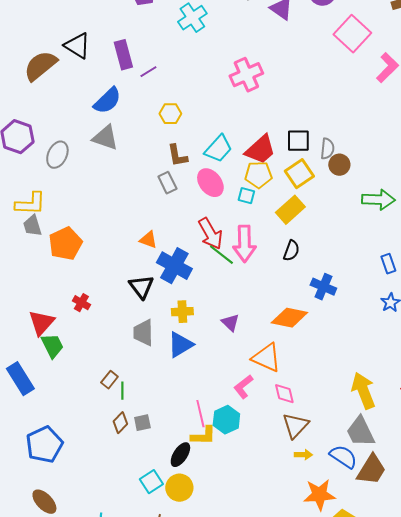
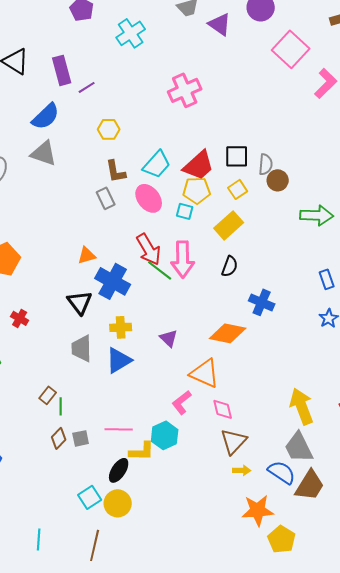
yellow square: (299, 174) -> (238, 189), size x0.7
orange triangle: (148, 240) -> (87, 255), turned -36
pink line: (200, 414) -> (119, 429), moved, turned -76

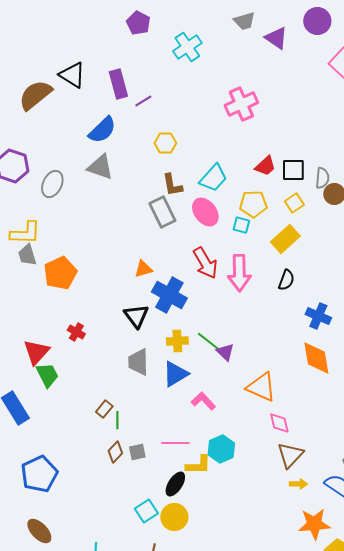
red trapezoid: (199, 165) -> (265, 166), moved, size x0.7
gray rectangle: (106, 198) -> (162, 212), size x1.4
green line: (160, 270) -> (209, 342), moved
orange diamond: (228, 333) -> (316, 358), moved, turned 69
pink L-shape: (182, 402) -> (203, 401), moved, turned 85

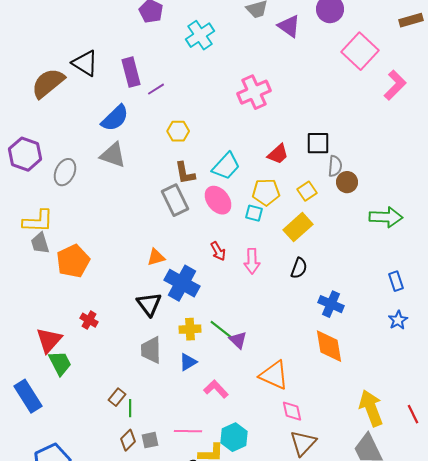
black square: (293, 170) -> (318, 143), moved
red arrow: (205, 263) -> (218, 251), size x0.6
pink arrow: (239, 273) -> (252, 261), size x0.7
blue triangle: (175, 374) -> (188, 362), size x0.7

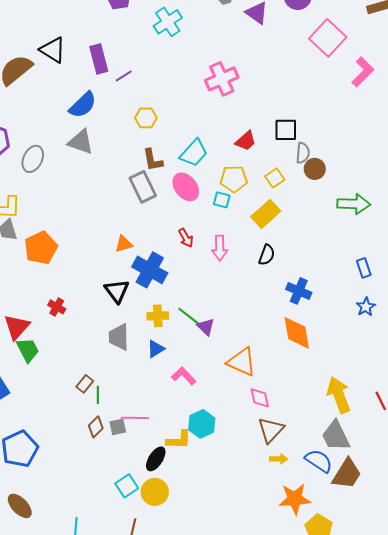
pink line: (188, 431) -> (135, 418), moved

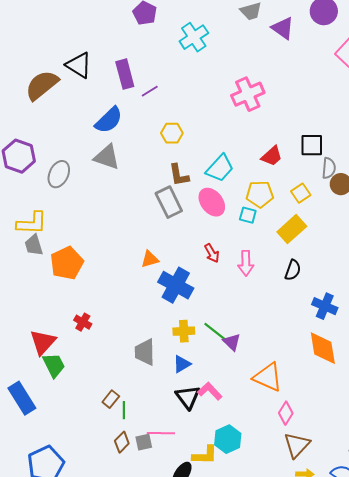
black triangle: (117, 291) -> (188, 397), moved
pink diamond: (260, 398) -> (286, 413), turned 45

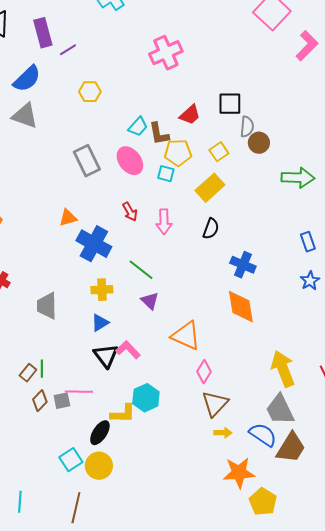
cyan trapezoid: (220, 168) -> (138, 127), size x0.7
brown L-shape: (179, 175) -> (159, 134), moved
green line: (216, 332) -> (141, 270), moved
gray trapezoid: (145, 352) -> (47, 306), moved
brown rectangle: (111, 399) -> (28, 373), moved

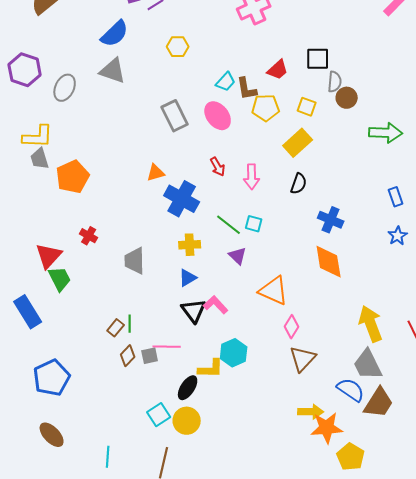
yellow square: (219, 152) -> (307, 107), turned -36
cyan square: (166, 174) -> (254, 224), moved
yellow arrow: (223, 433) -> (311, 412), moved, size x1.4

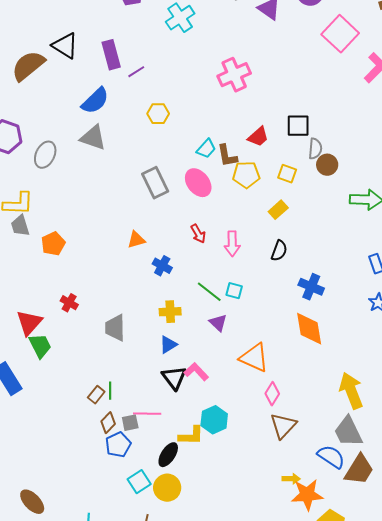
yellow rectangle: (298, 143) -> (278, 210), size x0.7
orange pentagon: (73, 177) -> (53, 244), size x0.7
blue cross: (182, 199) -> (162, 266), size x0.6
blue pentagon: (52, 378) -> (118, 445), moved, size x0.7
yellow arrow: (311, 412) -> (291, 479), size x0.7

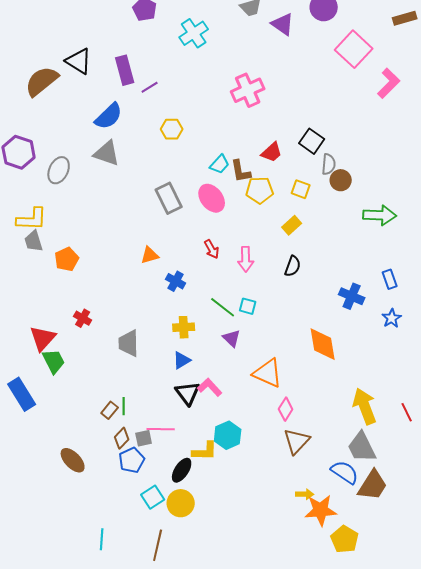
black square: (298, 126) -> (312, 141), turned 35
blue cross: (311, 287) -> (352, 296), moved
brown ellipse: (32, 502) -> (73, 460), moved

